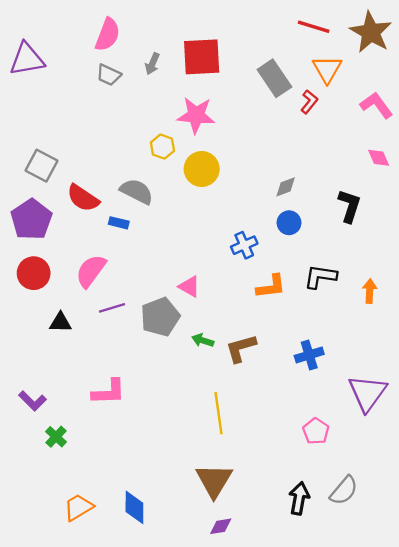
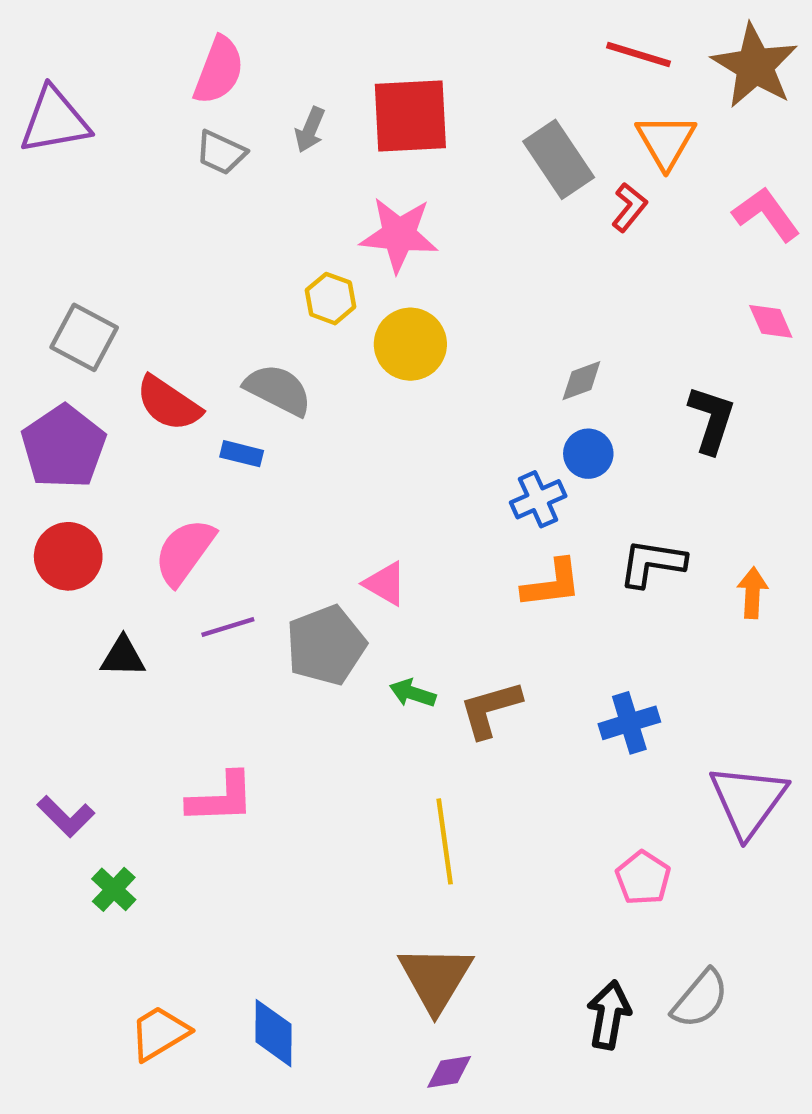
blue cross: (244, 245) -> (538, 499), moved

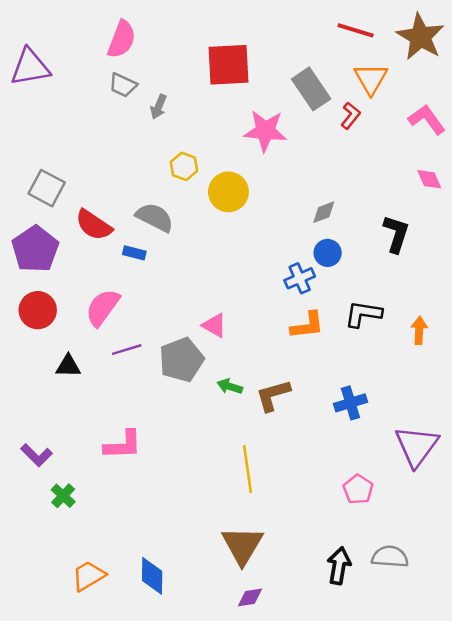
gray arrow: (310, 130) -> (159, 107), moved
pink star: (399, 235) -> (265, 131), moved
gray semicircle: (700, 999) -> (390, 557), turned -126

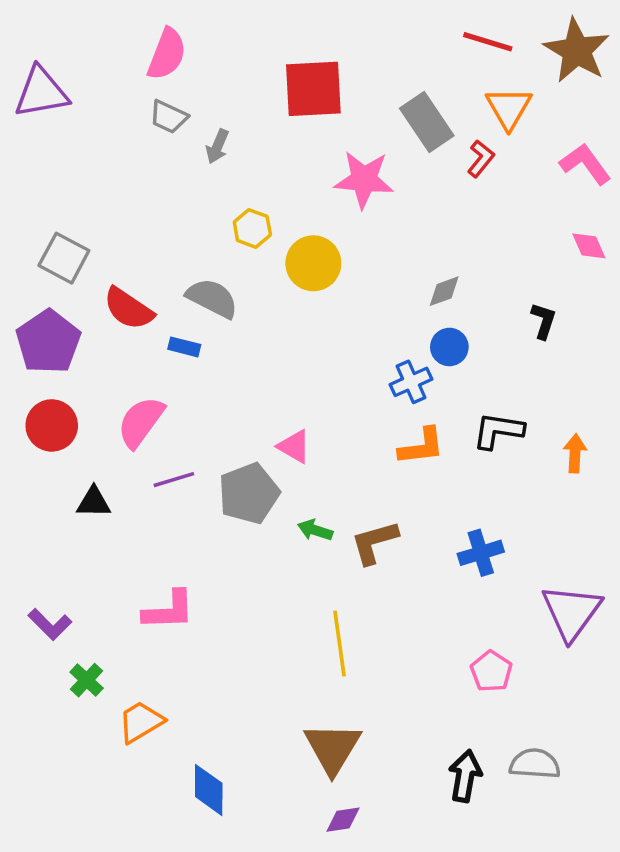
black L-shape: (396, 234) -> (544, 321), size x0.7
orange trapezoid: (89, 576) -> (141, 722), moved

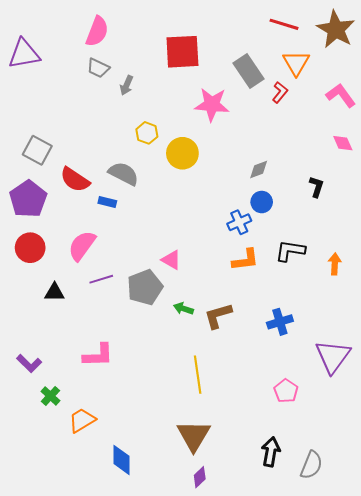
gray semicircle: (535, 764) -> (311, 465), moved, turned 108
purple diamond: (343, 820) -> (200, 477), turned -35

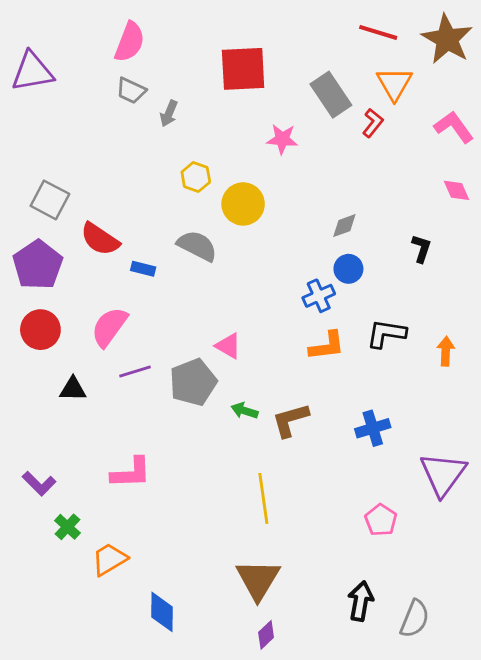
pink star: (212, 105) -> (282, 139), size x0.7
gray semicircle: (124, 174) -> (197, 246), moved

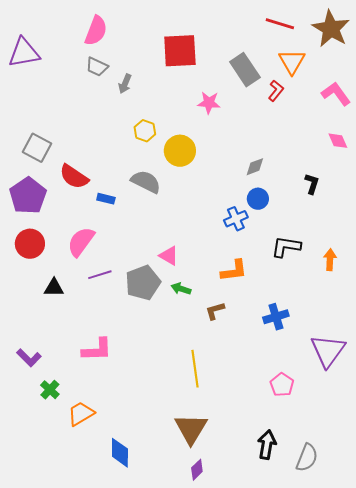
orange L-shape: (327, 346) -> (234, 271), moved
green arrow: (244, 411) -> (181, 289), moved
brown L-shape: (290, 420) -> (215, 311), size x0.7

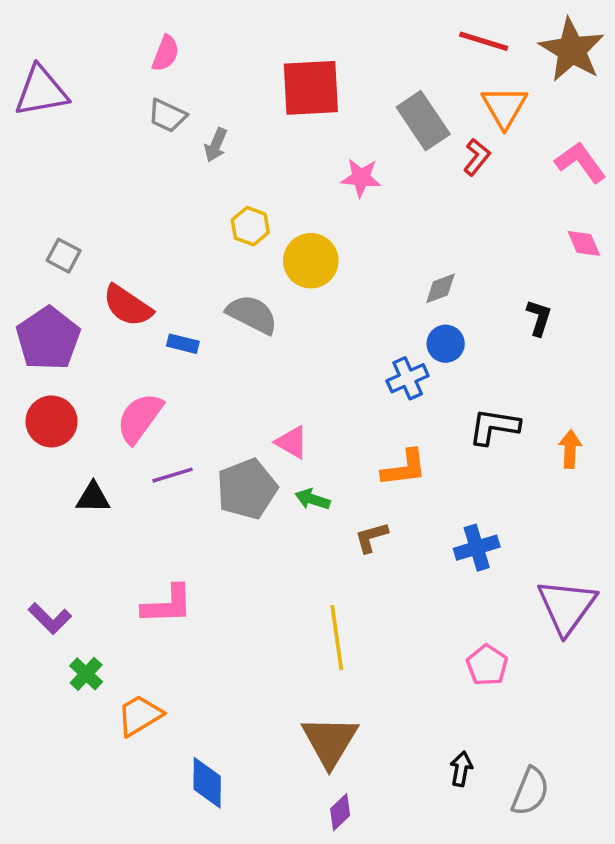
pink semicircle: (96, 31) -> (166, 53), size x0.7
gray square: (37, 148) -> (64, 256), size x0.7
black arrow: (267, 445) -> (461, 769), size x0.7

